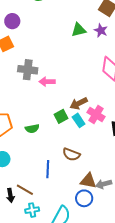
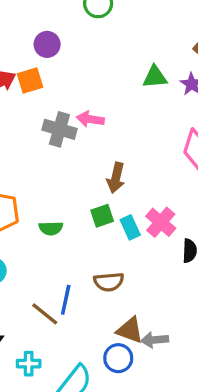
pink arrow: (47, 82) -> (90, 119), moved
brown arrow: (79, 103) -> (116, 178), moved, turned -60
brown semicircle: (71, 154) -> (109, 282), turned -36
brown line: (25, 190) -> (45, 314), moved

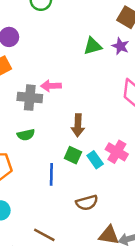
green square: (102, 216) -> (73, 155), turned -36
green semicircle: (51, 228) -> (26, 135), moved
blue line: (66, 300) -> (51, 174), moved

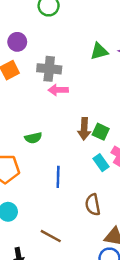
gray cross: (30, 98) -> (49, 69), moved
green square: (73, 155) -> (101, 132), moved
brown semicircle: (87, 203) -> (93, 205), turned 95

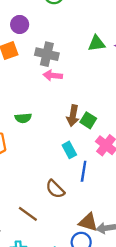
cyan rectangle: (101, 163) -> (69, 150), moved
blue line: (58, 177) -> (84, 171), moved
brown semicircle: (93, 205) -> (55, 189), moved, turned -42

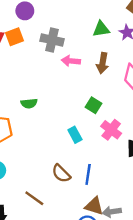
pink arrow: (53, 75) -> (71, 61), moved
brown arrow: (73, 116) -> (103, 63), moved
blue line: (84, 171) -> (88, 174), moved

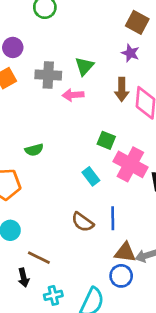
green triangle: (101, 29) -> (84, 66), moved, turned -30
brown arrow: (103, 63) -> (122, 89), moved
pink cross: (111, 130) -> (130, 164), size x1.4
brown line: (34, 198) -> (39, 258), moved

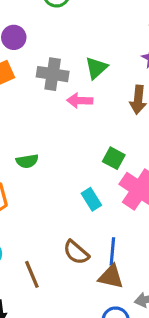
brown triangle: (125, 252) -> (111, 277), moved
brown line: (39, 258) -> (32, 274), moved, turned 35

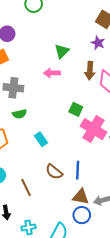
gray cross: (53, 74) -> (13, 88), moved
cyan rectangle: (91, 199) -> (41, 139), moved
brown triangle: (111, 277) -> (81, 197), moved

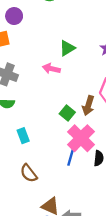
brown arrow: (90, 71) -> (88, 106), moved
blue line: (78, 170) -> (71, 156), moved

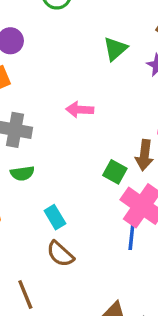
green triangle: (67, 48) -> (115, 49), moved
brown semicircle: (29, 173) -> (60, 254), moved

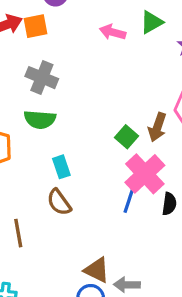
pink arrow: (80, 110) -> (113, 32), moved
green semicircle: (22, 173) -> (40, 119), size x1.4

